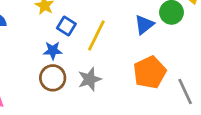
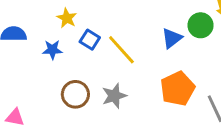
yellow line: (96, 36) -> (121, 50), turned -68
blue star: (53, 51) -> (52, 50), moved

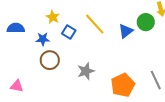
yellow line: (121, 50) -> (95, 24), moved
orange pentagon: (178, 89) -> (123, 85), moved
brown circle: (75, 94) -> (50, 60), moved

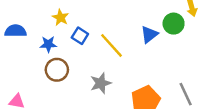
yellow line: (95, 24) -> (112, 45), moved

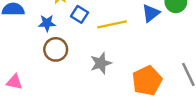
yellow line: (112, 45) -> (112, 24), turned -60

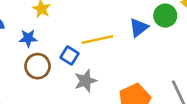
blue square: (80, 14) -> (69, 55), moved

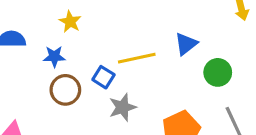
green circle: (165, 16) -> (218, 72), moved

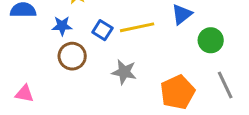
blue square: (103, 77) -> (102, 30), moved
gray star: (123, 107) -> (124, 72), turned 30

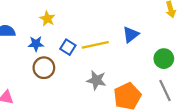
green circle: (211, 40) -> (164, 59), moved
gray star: (124, 72) -> (96, 80), moved

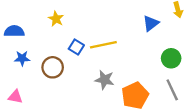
blue triangle: (131, 35) -> (151, 23), moved
blue star: (36, 44) -> (22, 58), moved

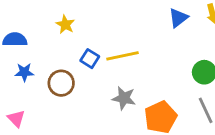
blue triangle: (151, 23) -> (178, 18), moved
pink triangle: (15, 97) -> (16, 119), turned 35

